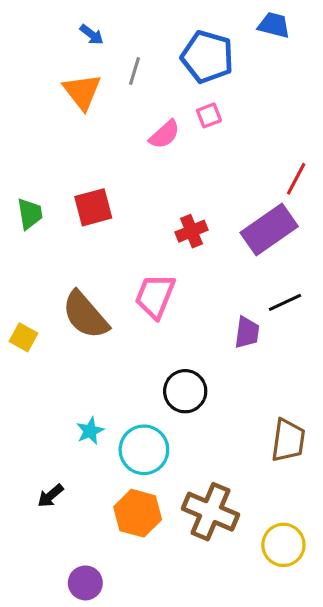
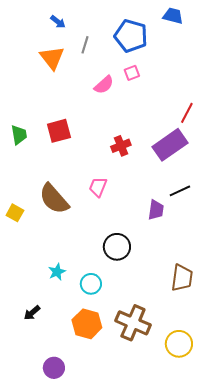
pink trapezoid: (155, 296) -> (98, 187), size x0.7
cyan circle: (144, 450) -> (91, 284), size x0.7

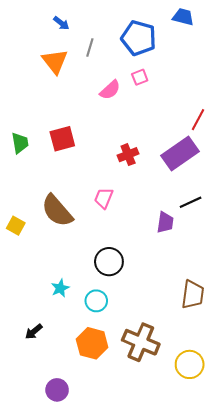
black circle: (117, 247) -> (109, 262), moved

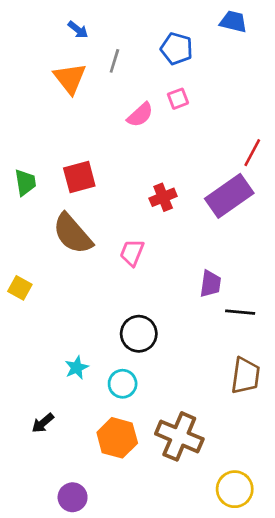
blue pentagon: (139, 38) -> (177, 49), size x0.7
black line: (191, 202) -> (240, 312), moved, turned 30
brown semicircle: (57, 211) -> (73, 234), moved
yellow circle: (190, 364) -> (235, 489), moved

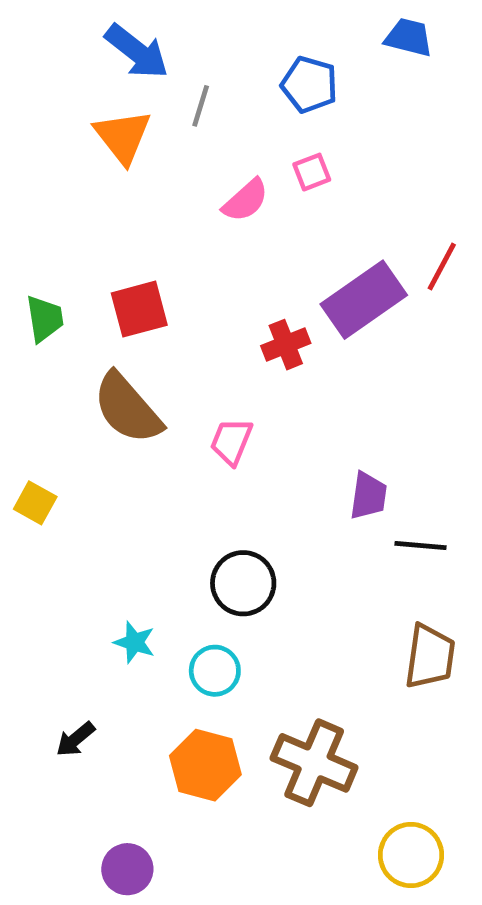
blue arrow: (78, 30) -> (137, 51), size x1.8
purple rectangle: (229, 196) -> (364, 300), moved
cyan star: (77, 368) -> (134, 642), turned -30

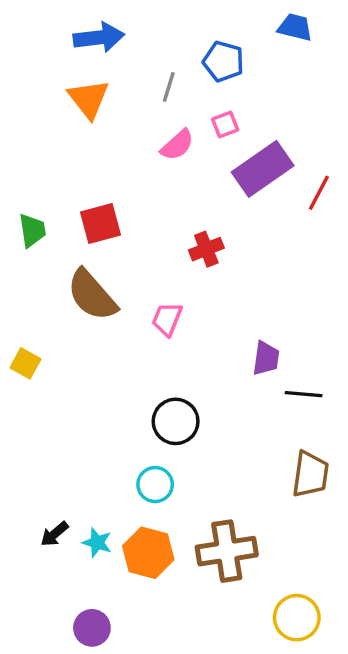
blue arrow: (137, 51) -> (99, 37), turned -45
gray line: (201, 106) -> (169, 87), moved
purple rectangle: (364, 300) -> (263, 169), moved
cyan star: (134, 642) -> (97, 543), moved
brown cross: (314, 763) -> (227, 551), turned -32

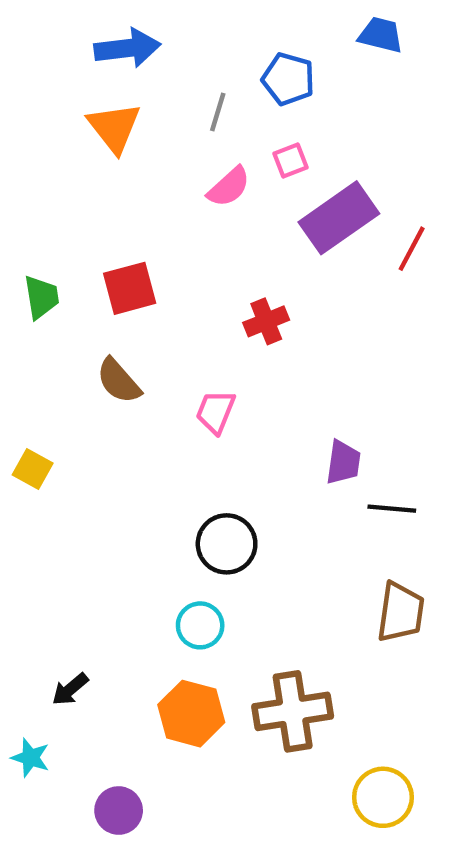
brown semicircle: (92, 295) -> (119, 381), size x0.7
cyan star: (97, 543) -> (30, 758), moved

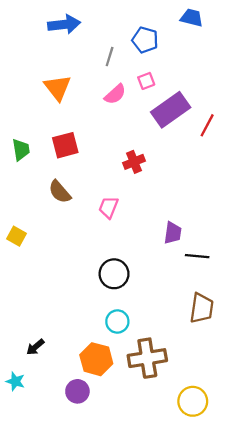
orange triangle: (114, 127) -> (57, 88), moved
cyan circle: (200, 625) -> (117, 321), moved
purple circle: (119, 811) -> (77, 391), moved

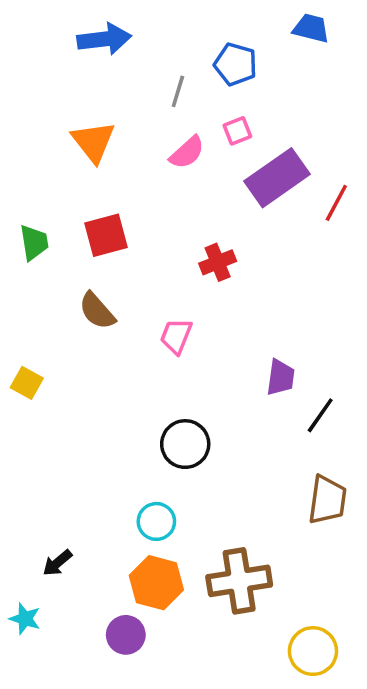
black line: (197, 256) -> (320, 415), turned -60
cyan circle: (117, 321) -> (156, 521), moved

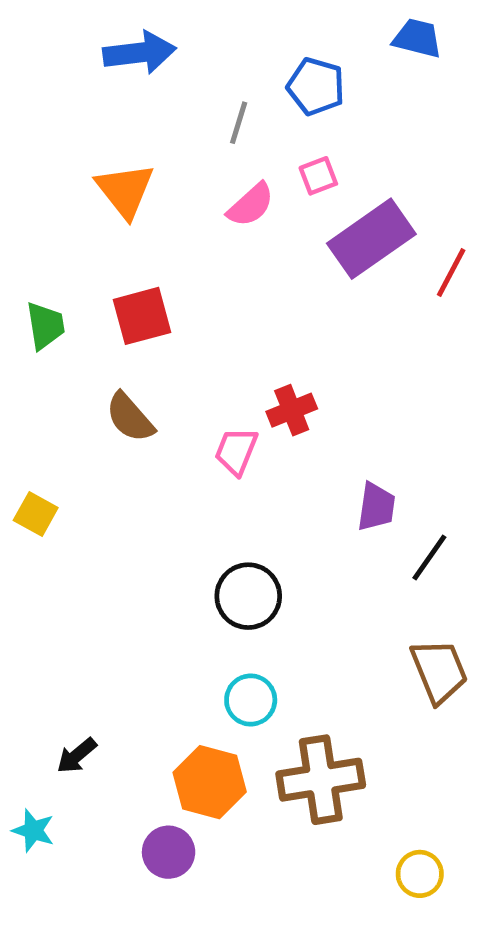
red cross: (218, 262) -> (292, 410), moved
brown trapezoid: (327, 500) -> (439, 671), turned -30
cyan circle: (156, 521) -> (251, 700), moved
yellow circle: (313, 651) -> (420, 874), size x0.7

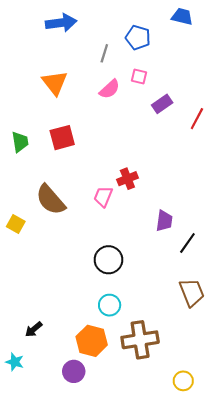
pink square: (318, 176) -> (139, 77), turned 35
purple rectangle: (371, 239) -> (162, 104), size x0.6
brown semicircle: (130, 417) -> (51, 200), moved, size x1.4

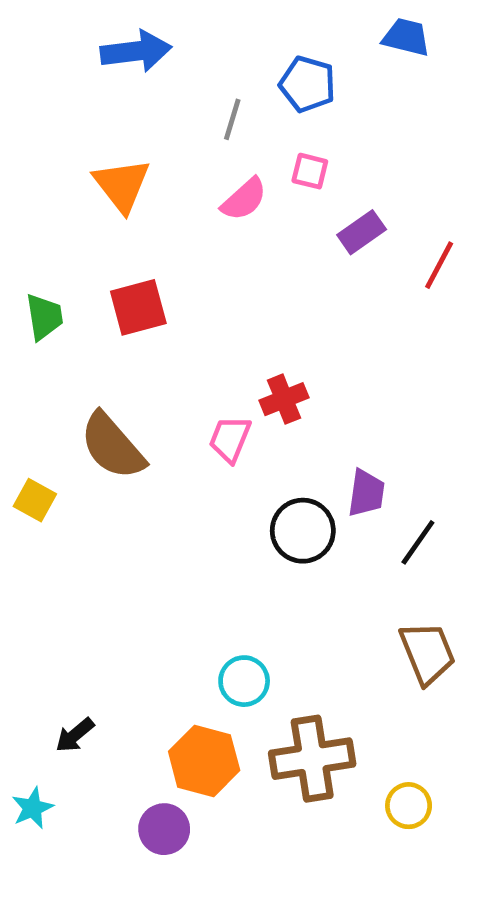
black circle: (108, 260) -> (303, 531), moved
cyan star: (15, 362) -> (33, 808), turned 30
yellow circle: (183, 381) -> (409, 806), moved

